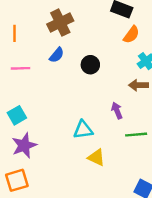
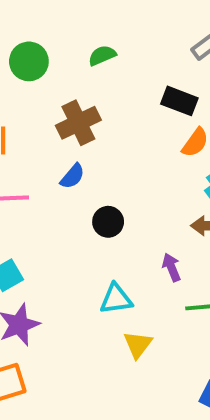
black circle: (90, 65) -> (108, 222), moved
yellow triangle: (96, 157) -> (138, 345), turned 42

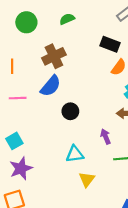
blue semicircle: (72, 176) -> (51, 86), size x1.5

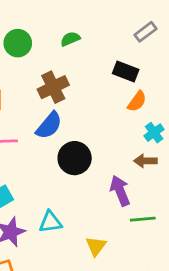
black circle: (70, 111) -> (75, 158), size x1.5
purple arrow: (106, 137) -> (120, 191), size x1.5
cyan triangle: (75, 154) -> (50, 222), moved

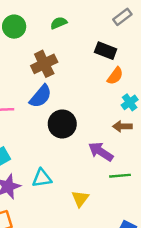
purple arrow: (120, 191) -> (101, 152), turned -35

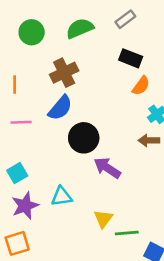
gray rectangle: (122, 17) -> (125, 19), moved
green semicircle: (59, 23) -> (80, 28), size x1.5
purple arrow: (101, 152) -> (107, 168), moved
green line: (120, 176) -> (127, 233), moved

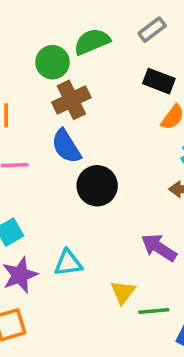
green circle: (32, 32) -> (52, 62), moved
blue semicircle: (60, 108) -> (66, 146), turned 108
purple arrow: (107, 168) -> (159, 248), moved

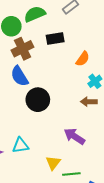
black rectangle: (159, 81) -> (55, 39), moved, turned -30

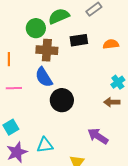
brown cross: (23, 49) -> (47, 50), turned 30
orange semicircle: (83, 59) -> (111, 44), moved, turned -133

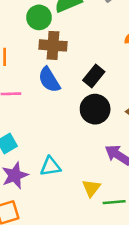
black rectangle: (79, 40) -> (94, 76), moved, turned -42
black circle: (62, 100) -> (95, 109), moved

